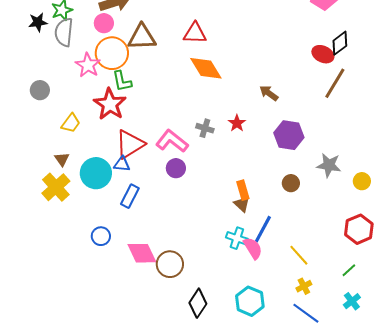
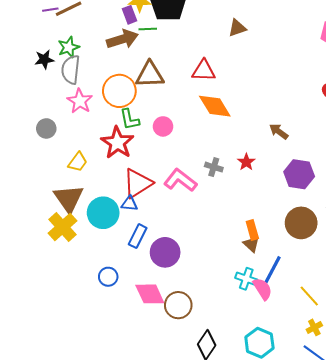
pink circle: (104, 23) -> (163, 126), moved
pink star: (88, 65) -> (80, 101), moved
brown triangle: (62, 159) -> (69, 199), size x2.0
purple circle: (176, 168) -> (165, 252), moved, size x1.5
brown circle: (291, 183) -> (301, 223), size x1.8

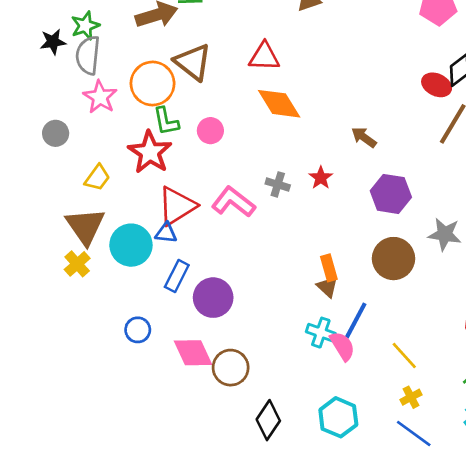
brown triangle: (150, 75) -> (193, 62), turned 40
yellow cross: (63, 227) -> (77, 264), size x0.7

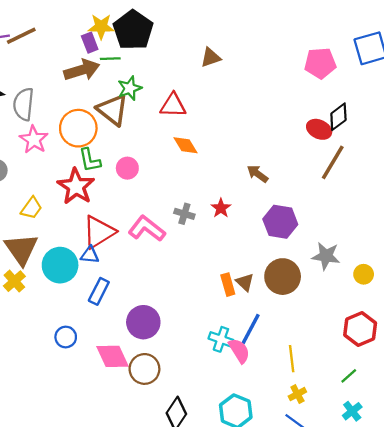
green star: (85, 26) -> (130, 88), moved
orange diamond: (279, 104) -> (186, 145), size x0.7
brown triangle: (328, 287) -> (245, 282), moved
purple circle: (213, 298) -> (143, 322), moved
yellow line: (404, 355) -> (292, 359), turned 35

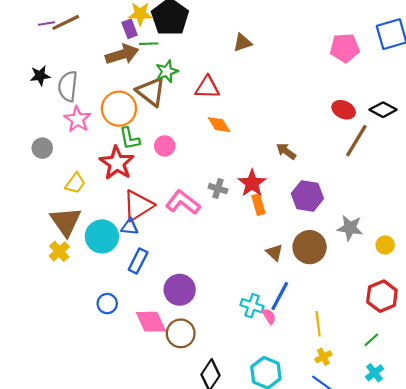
black diamond: (338, 117) -> (383, 110), moved, turned 65
red star: (221, 208) -> (252, 183), size x1.5
orange rectangle: (228, 285) -> (258, 205), moved
pink semicircle: (239, 351) -> (269, 316), size x0.7

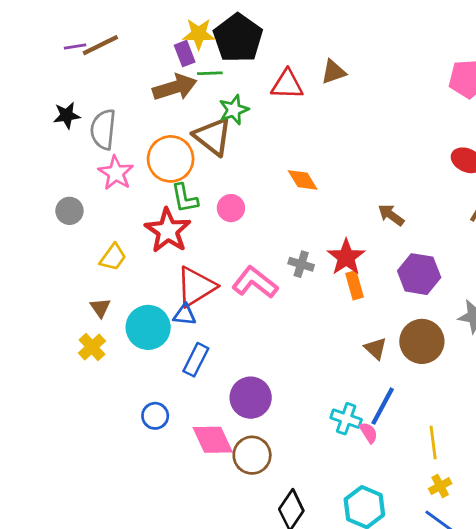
red triangle: (207, 87) -> (287, 84), moved
brown triangle: (66, 222) -> (100, 308), size x0.5

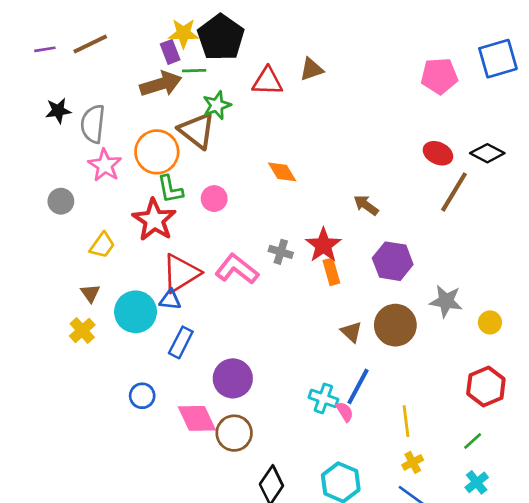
purple line: (75, 47) -> (45, 49), moved

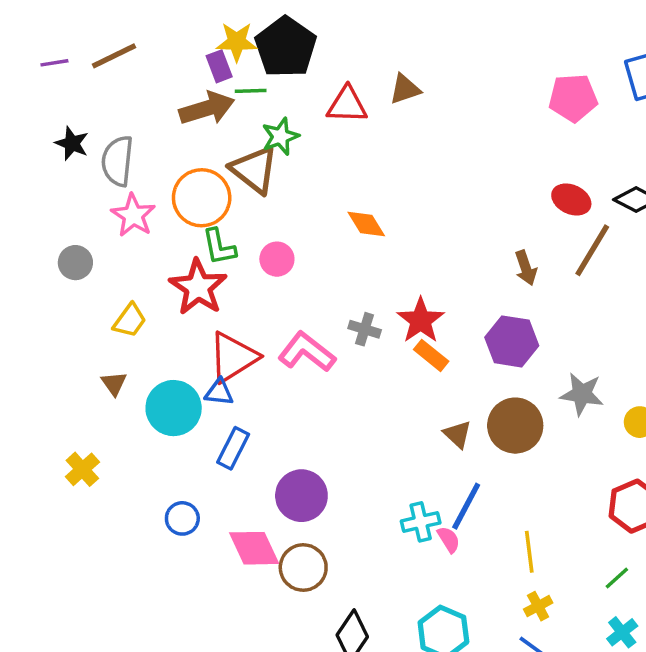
black star: (58, 111) -> (72, 143), turned 30
brown arrow: (366, 205) -> (526, 268), moved, turned -145
orange rectangle: (331, 272) -> (431, 355), turned -35
yellow cross: (82, 330) -> (82, 469), moved
cyan cross: (323, 398) -> (421, 522), turned -32

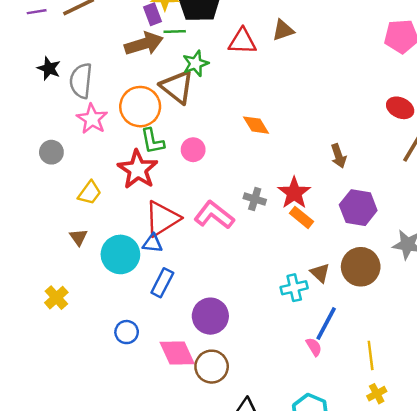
brown arrow: (526, 268) -> (338, 156), moved
cyan cross: (421, 522) -> (294, 288), moved

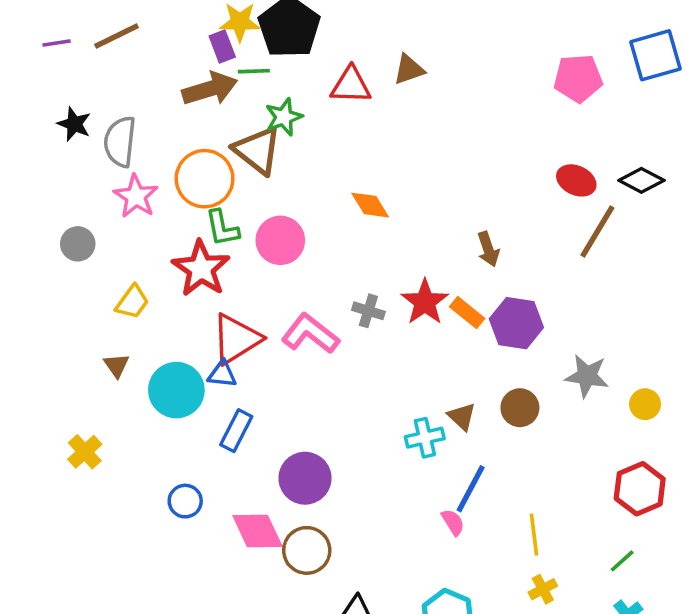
pink circle: (193, 150) -> (280, 240), size x1.4
orange rectangle: (302, 217) -> (467, 313), moved
brown circle: (361, 267) -> (520, 408), size x0.7

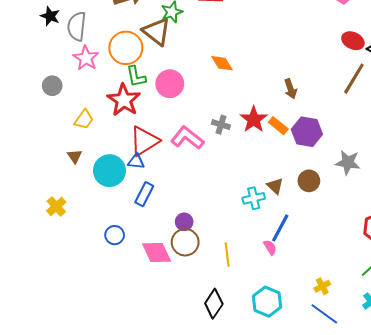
red ellipse: (576, 180) -> (353, 41), moved
purple circle: (305, 478) -> (184, 222), size x0.6
yellow line: (534, 535) -> (227, 255), moved
brown circle: (307, 550) -> (185, 242), moved

